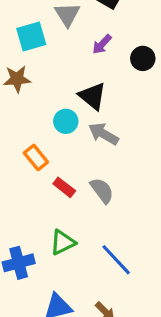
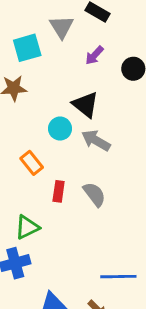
red rectangle: (64, 187) -> (59, 191), turned 60
green triangle: (63, 242) -> (27, 227), moved
blue line: (116, 260) -> (118, 277), moved, turned -48

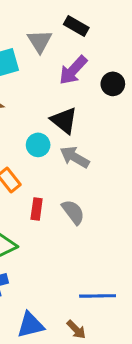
purple arrow: (94, 55) -> (73, 70), size x1.5

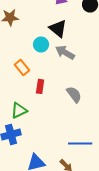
gray semicircle: (73, 212) -> (74, 94), moved

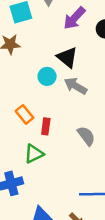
orange rectangle: (22, 67) -> (24, 114), moved
green triangle: (19, 110) -> (34, 154), moved

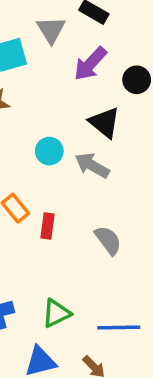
black triangle: (67, 57) -> (105, 123), moved
green triangle: (34, 154) -> (56, 313), moved

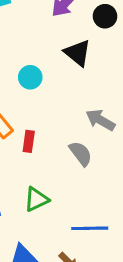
gray arrow: (92, 165) -> (100, 120), moved
green triangle: (56, 313) -> (36, 199), moved

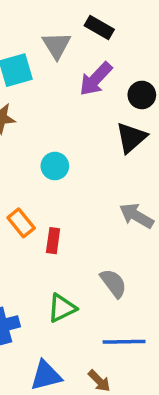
black triangle: (78, 53) -> (131, 138), moved, turned 40
gray semicircle: (81, 154) -> (113, 283), moved

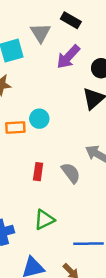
orange rectangle: (21, 223) -> (15, 127), moved, turned -54
gray semicircle: (113, 283) -> (71, 173), moved

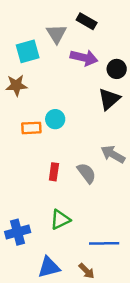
purple arrow: (68, 57) -> (84, 58), turned -120

